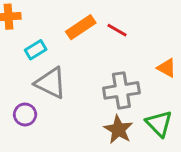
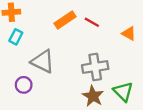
cyan rectangle: (36, 50) -> (16, 37), moved, turned -32
orange triangle: (167, 68) -> (129, 33), moved

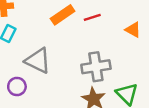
red line: (92, 22) -> (92, 17), turned -48

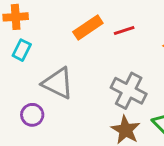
gray cross: (96, 67) -> (129, 91), turned 36

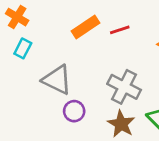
orange cross: (16, 17) -> (17, 17), turned 35
purple circle: (32, 115) -> (74, 111), moved

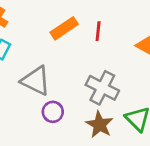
red line: (120, 30) -> (98, 31), turned -66

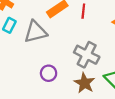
gray triangle: (36, 81) -> (35, 32), moved, turned -40

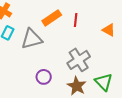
gray cross: (87, 55) -> (79, 60), turned 30

